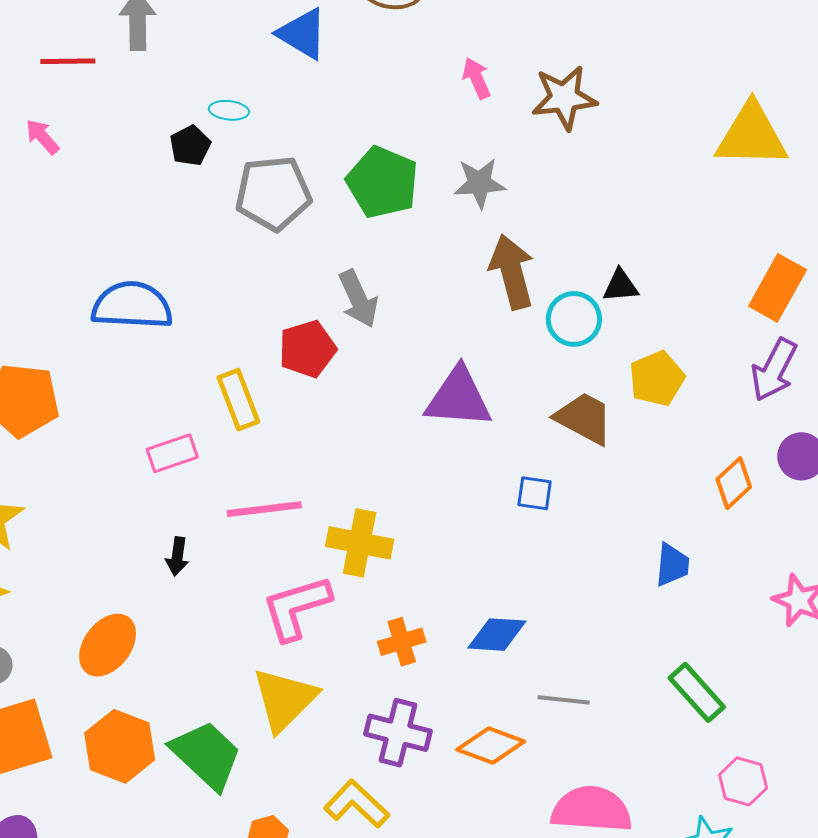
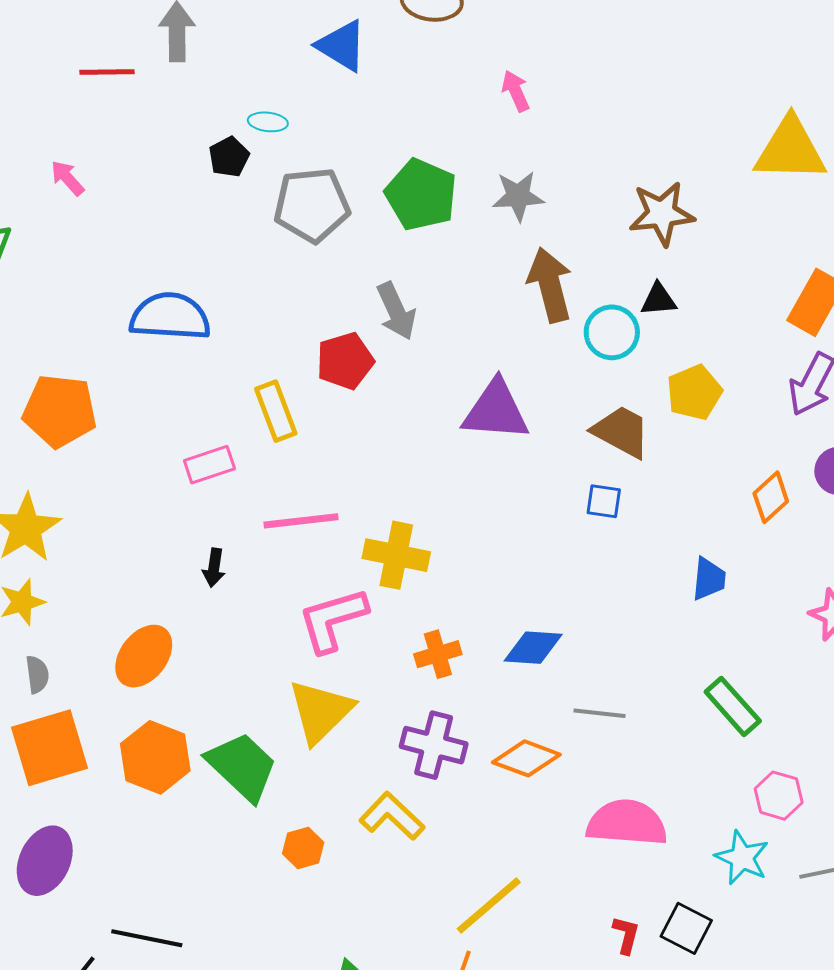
brown star: (564, 98) -> (662, 214), moved
pink arrow: (42, 137) -> (67, 178), moved
blue square: (535, 493) -> (604, 501), moved

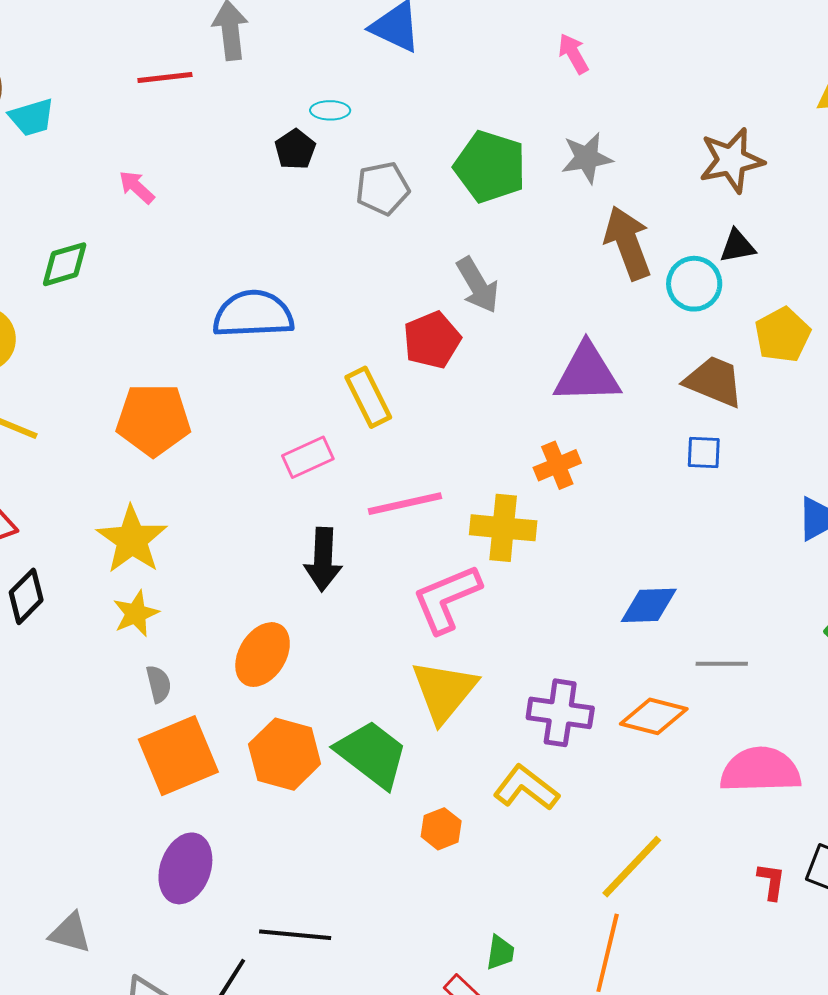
gray pentagon: (312, 205) -> (383, 188), size x0.7
black arrow: (214, 568) -> (323, 559), size x1.6
orange cross: (438, 654) -> (557, 465), moved

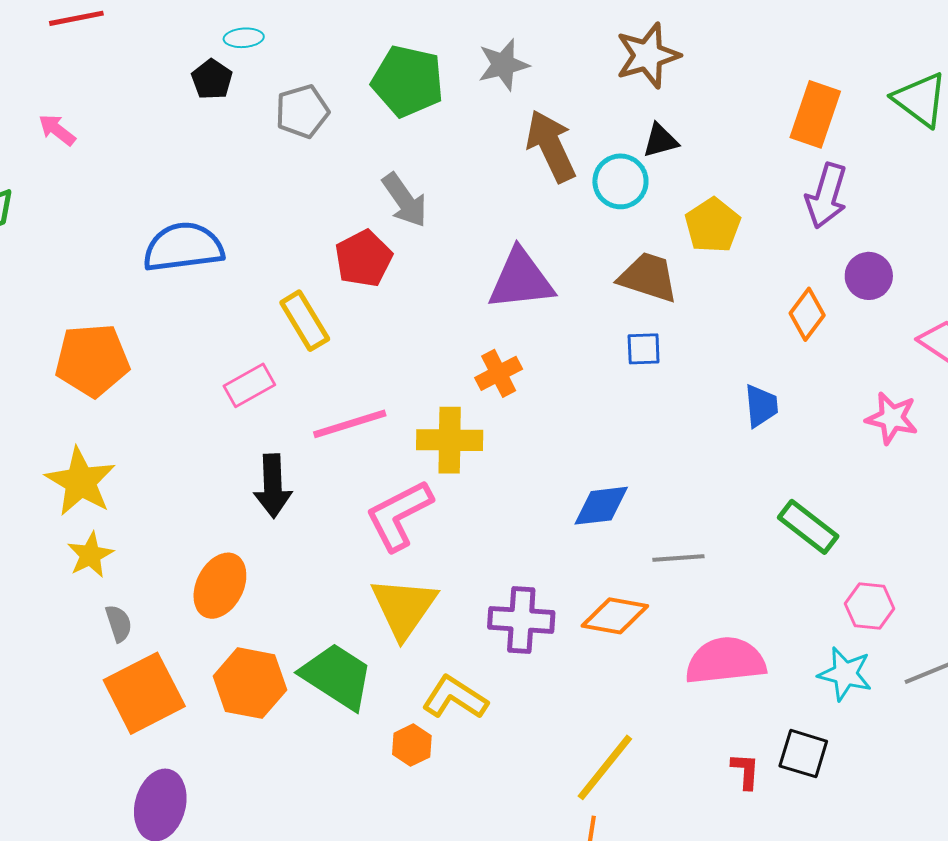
yellow L-shape: (526, 788) -> (455, 698), moved

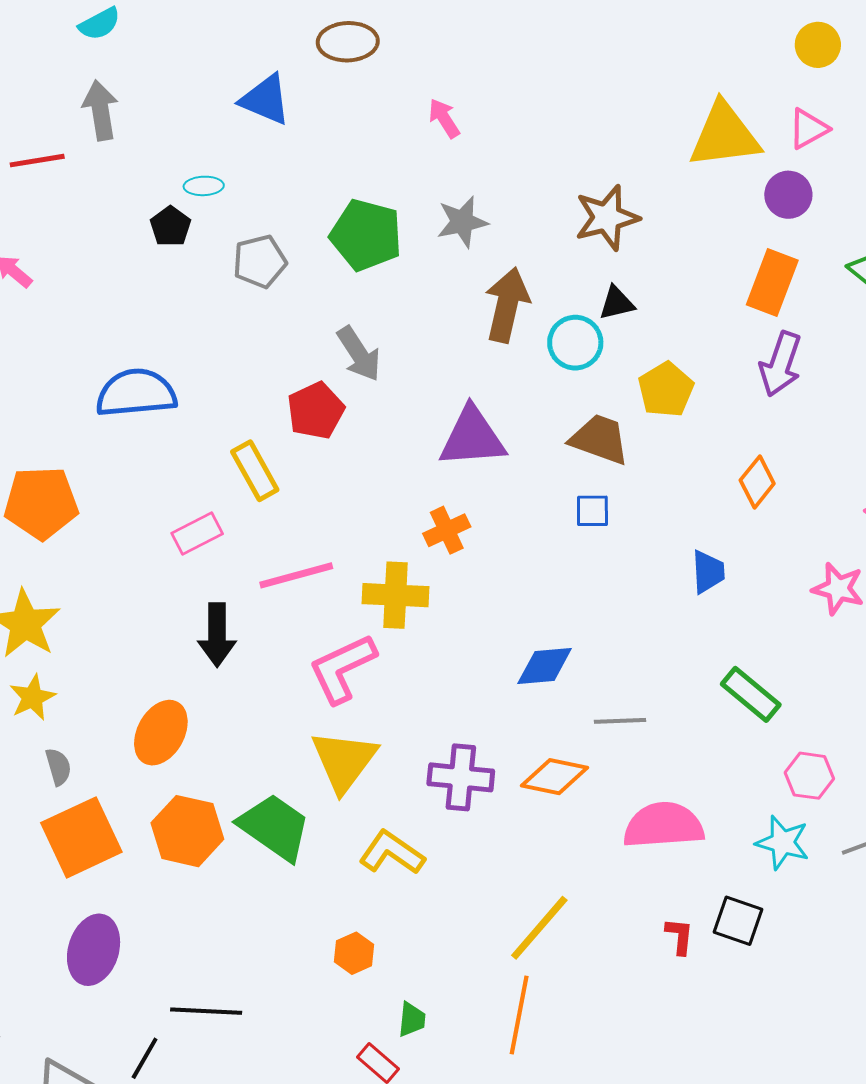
brown arrow: (551, 146) -> (507, 305), turned 36
purple circle: (869, 276) -> (788, 195), moved
orange hexagon: (412, 745) -> (354, 953), moved

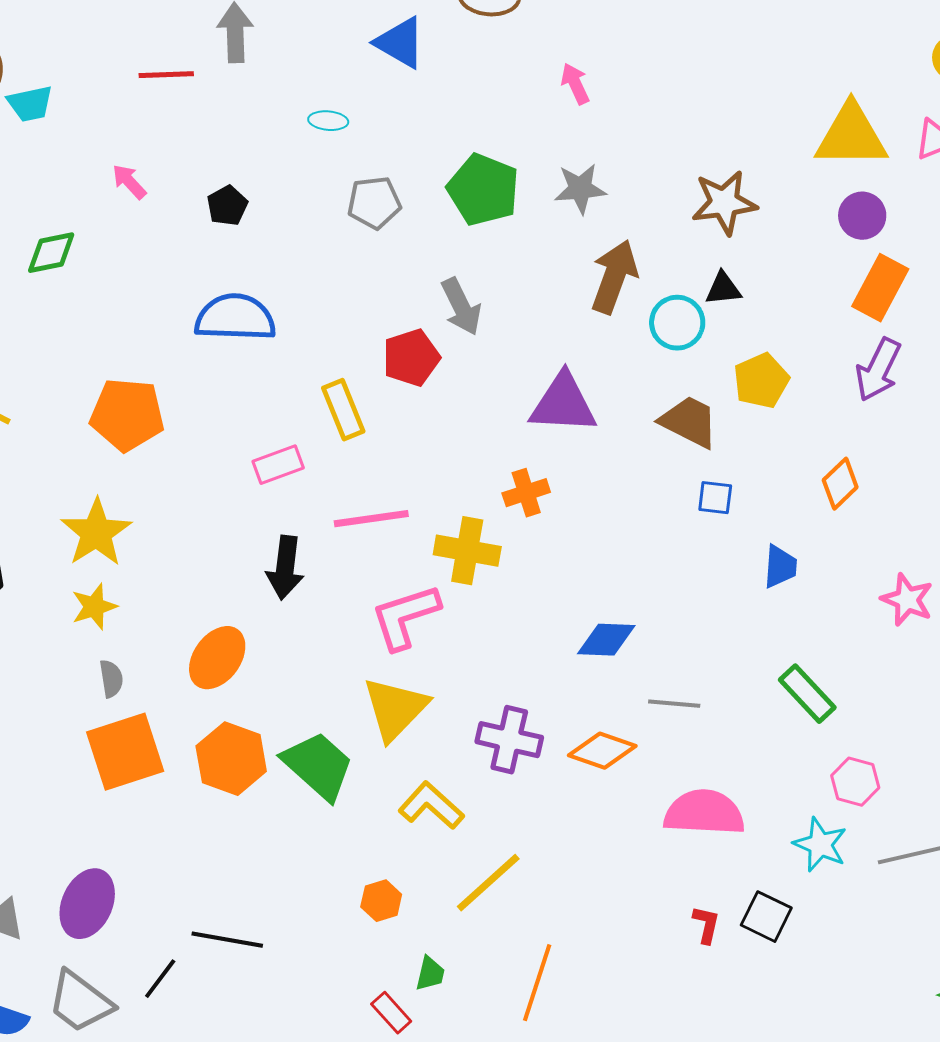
purple circle: (788, 195) -> (862, 216), moved
black pentagon: (171, 226) -> (227, 206), moved
blue square: (592, 511) -> (715, 498), moved
yellow line: (539, 928) -> (488, 883), moved
purple ellipse: (94, 950) -> (87, 904), moved

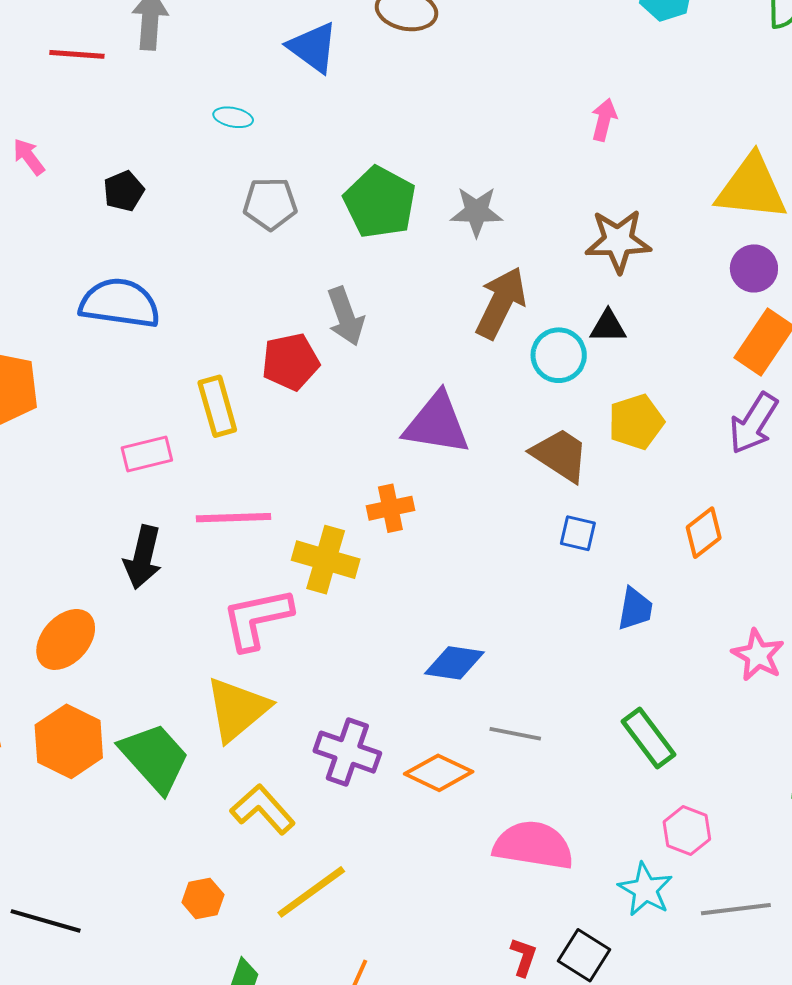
pink arrow: (575, 84) -> (604, 120), moved, turned 33

